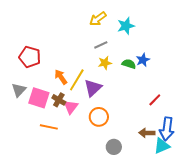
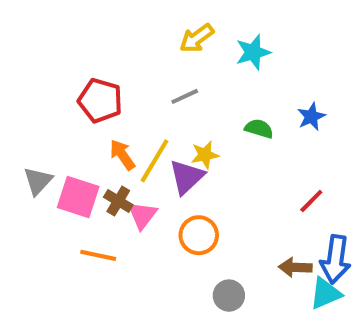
gray line: (101, 45) -> (185, 96), moved
red pentagon: (30, 57) -> (100, 100), moved
blue star: (143, 60) -> (311, 117), moved
yellow star: (105, 63) -> (205, 155), moved

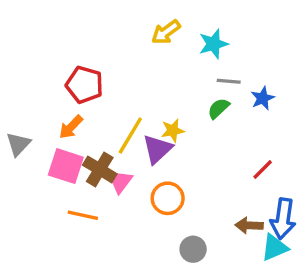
gray line: (185, 96) -> (229, 81), moved, turned 30
green semicircle: (259, 129) -> (219, 108), turned -60
orange arrow: (122, 155) -> (71, 127), moved, turned -100
gray triangle: (38, 181) -> (18, 144), moved
brown cross: (118, 201) -> (100, 169), size x1.4

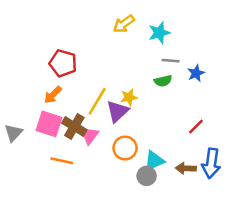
green semicircle: (219, 108) -> (163, 81), turned -150
gray triangle: (18, 144) -> (14, 133), moved
cyan triangle: (274, 247) -> (154, 161), moved
gray circle: (193, 249) -> (147, 176), moved

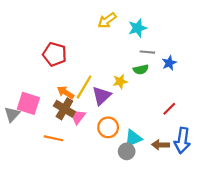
orange arrow: (53, 95) -> (66, 92), moved, turned 77
yellow star: (129, 97) -> (120, 82), moved
pink square: (49, 124) -> (28, 103), moved

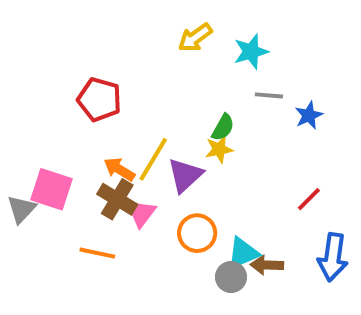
green semicircle: (141, 70) -> (223, 127), moved, turned -48
brown arrow: (160, 145) -> (267, 265), moved

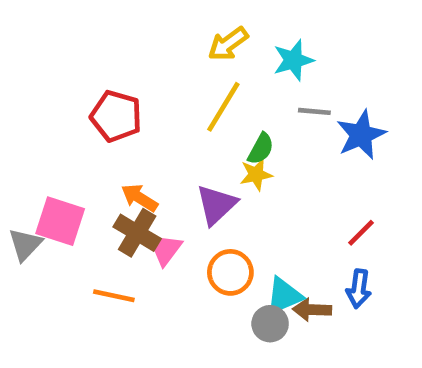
blue star: (309, 115) -> (361, 135), size x1.5
yellow line: (153, 159) -> (223, 107), moved
blue arrow: (333, 257) -> (359, 289), moved, size x0.7

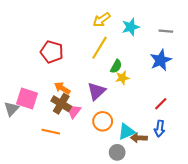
gray line: (314, 111) -> (166, 31), moved
yellow star: (256, 174) -> (122, 78), moved
gray circle: (270, 324) -> (117, 152), moved

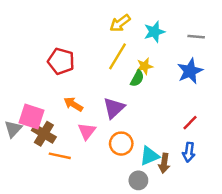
yellow star: (122, 78) -> (145, 66), moved
brown cross: (61, 104) -> (44, 134), moved
brown arrow: (139, 138) -> (164, 163), turned -84

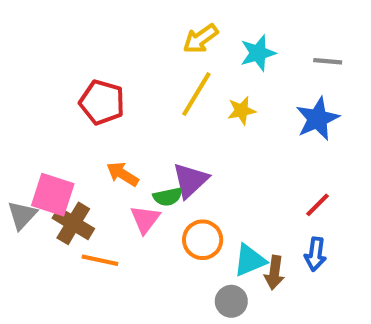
green semicircle: (137, 78) -> (168, 197), moved, turned 49

